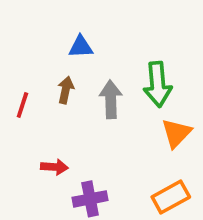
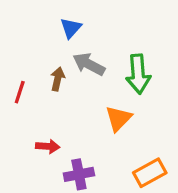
blue triangle: (81, 47) -> (71, 28), moved, turned -45
gray arrow: (111, 99) -> (89, 64), moved, turned -60
orange triangle: (176, 133) -> (118, 118), moved

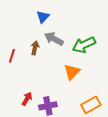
green arrow: (138, 74) -> (84, 45), turned 70
red arrow: (48, 146) -> (27, 99), moved, turned -64

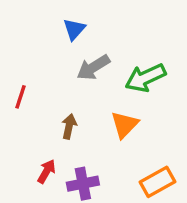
gray arrow: (54, 39) -> (93, 67), turned -60
brown arrow: (35, 48) -> (69, 126), moved

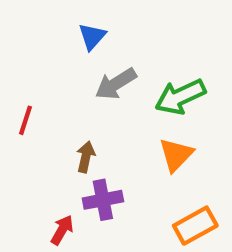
orange triangle: (125, 125) -> (176, 155), moved
red arrow: (46, 171) -> (62, 230), moved
purple cross: (83, 184) -> (103, 200), moved

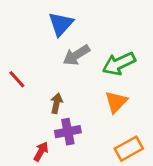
blue triangle: (92, 36) -> (61, 24), size x1.4
red line: (26, 120) -> (17, 79), turned -60

